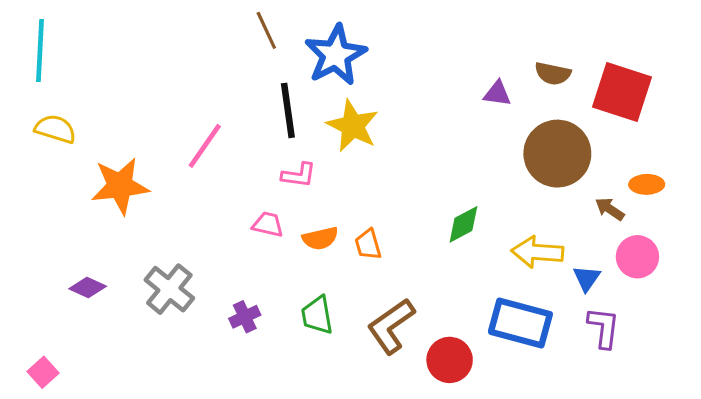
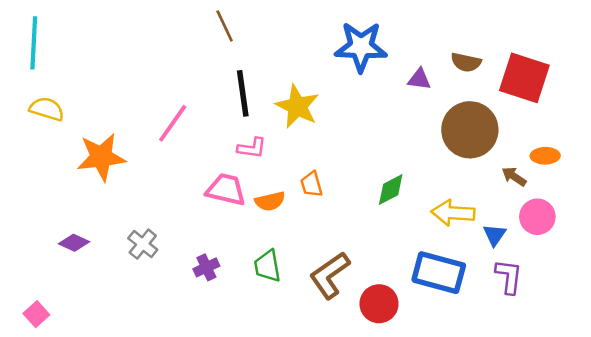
blue star: (336, 55) -> (361, 47), moved, turned 30
pink trapezoid: (268, 224) -> (226, 190), size x1.5
orange trapezoid: (368, 244) -> (312, 184), moved
gray cross: (169, 289) -> (143, 244), size x0.7

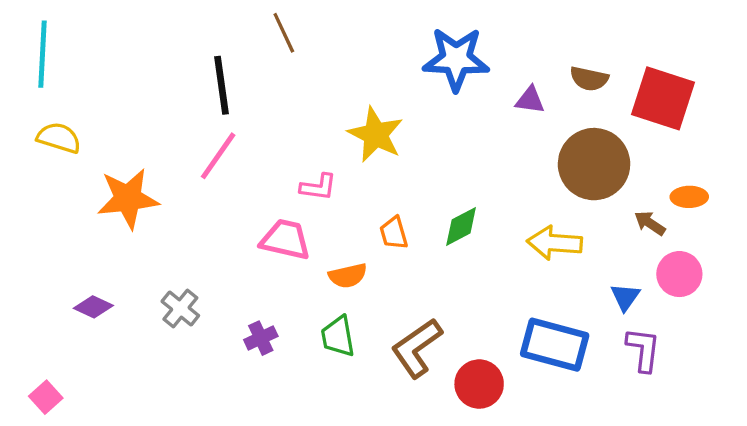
black line: (243, 93) -> (221, 85), moved
green diamond: (391, 190) -> (461, 226), moved
orange semicircle: (270, 201) -> (348, 276), moved
yellow arrow: (453, 213) -> (555, 243), moved

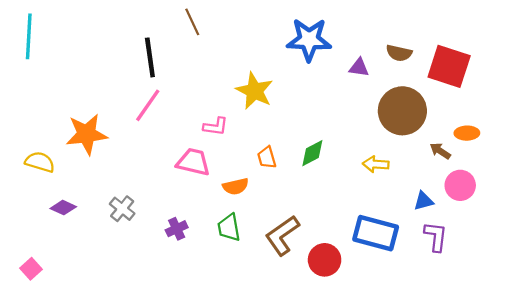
yellow semicircle: (59, 138) -> (40, 162), moved
yellow arrow: (555, 243) -> (376, 164), size x0.7
blue triangle: (625, 297) -> (424, 201), turned 40

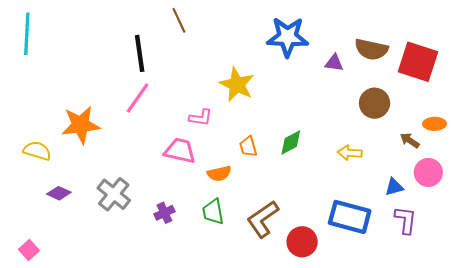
brown semicircle: (399, 53) -> (371, 49), size x1.4
brown circle: (402, 111) -> (375, 103), size x0.7
gray cross: (122, 209) -> (114, 194), size x1.4

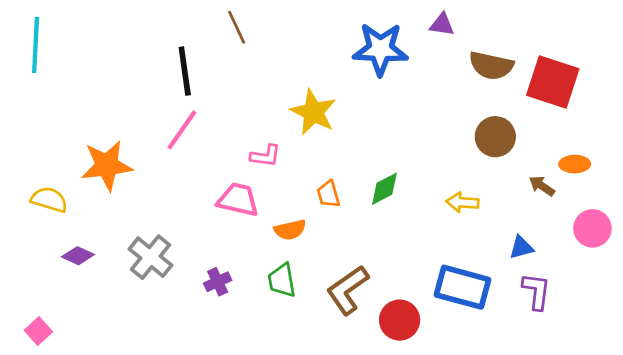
purple triangle: (334, 63) -> (442, 24), moved
pink circle: (428, 172) -> (592, 228), moved

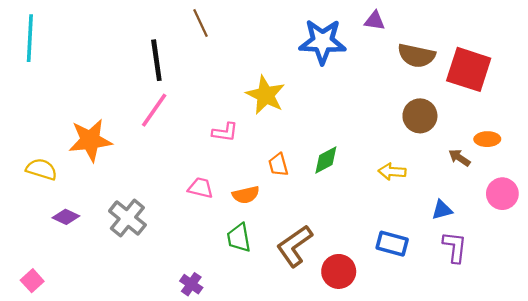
pink trapezoid: (238, 200) -> (201, 188), moved, size x0.7
purple cross: (218, 282) -> (191, 284), moved, turned -30
blue rectangle: (462, 287) -> (392, 244), size x0.7

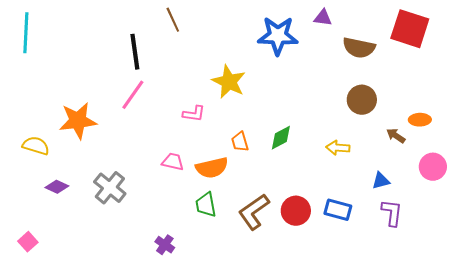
red square: (469, 69) -> (410, 29), moved
orange semicircle: (246, 195) -> (212, 168), size x1.4
red circle: (339, 271) -> (296, 211), moved

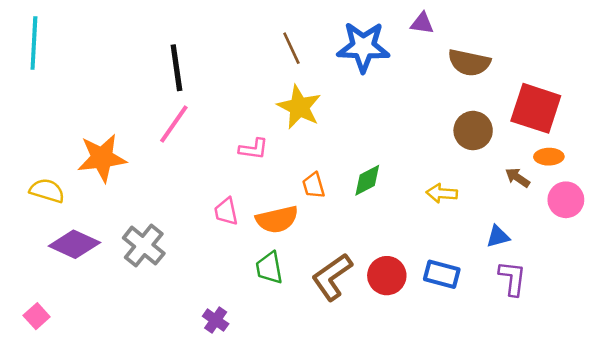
brown line: (173, 20) -> (291, 48), moved
red square: (410, 29) -> (536, 108), moved
pink trapezoid: (173, 162) -> (226, 212), turned -115
pink circle: (433, 167) -> (566, 200), moved
purple diamond: (57, 187) -> (74, 244), size x1.6

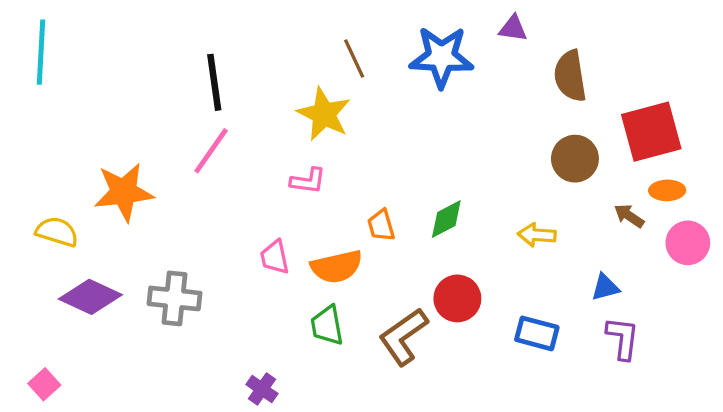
brown semicircle: (469, 63) -> (570, 76), turned 69
yellow star: (299, 107) -> (324, 114), moved
red square: (536, 108) -> (651, 132), turned -33
gray cross: (144, 246) -> (175, 298), turned -33
red circle: (387, 276) -> (457, 298), moved

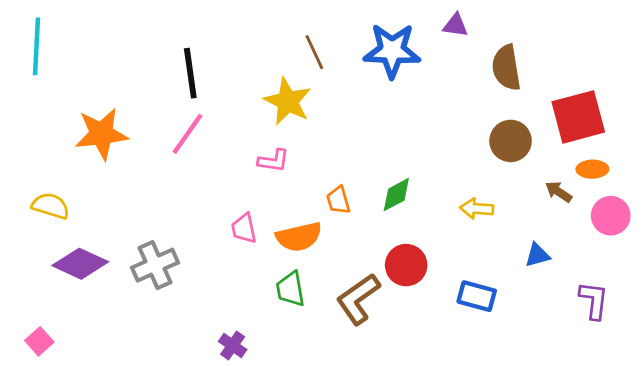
orange star: (124, 192) -> (101, 134), moved
gray cross: (175, 298) -> (155, 265), turned -30
purple L-shape: (623, 338) -> (594, 300), moved

